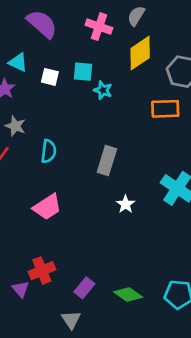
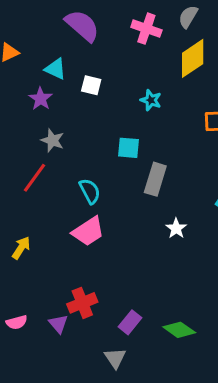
cyan square: (83, 72) -> (128, 148), moved
cyan semicircle: (49, 151) -> (90, 191), moved, turned -35

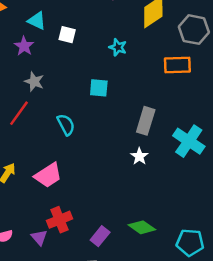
gray rectangle: (155, 179) -> (146, 121), moved
pink trapezoid: (88, 231) -> (48, 175), moved
green diamond: (179, 330) -> (142, 227), moved

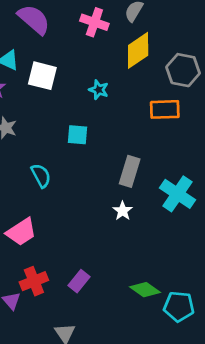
white square: (67, 35) -> (42, 76), size x1.5
green diamond: (142, 227) -> (145, 290), moved
purple rectangle: (100, 236) -> (79, 281), moved

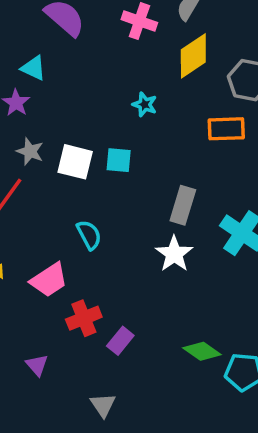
white square: (42, 76) -> (75, 162), moved
cyan semicircle: (41, 176) -> (89, 235), moved
white star: (123, 211) -> (174, 254), size x1.5
red cross: (34, 281) -> (84, 318), moved

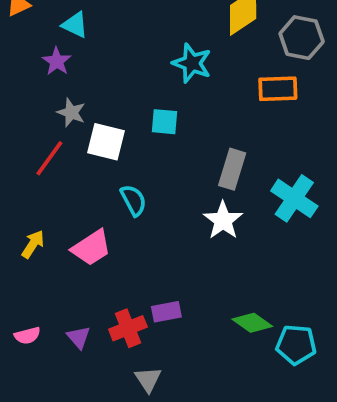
cyan star: (145, 104) -> (192, 63), size x1.5
white square: (75, 162) -> (106, 142), moved
red cross: (84, 318) -> (128, 328), moved
purple rectangle: (120, 341) -> (166, 312), turned 40

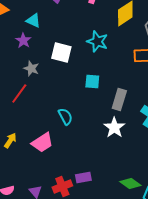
cyan square: (164, 122) -> (92, 82), moved
white square: (106, 142) -> (61, 52), moved

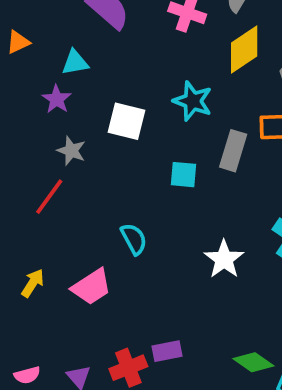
cyan triangle: (33, 20) -> (75, 62), turned -35
gray rectangle: (119, 100) -> (233, 151), moved

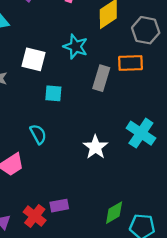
cyan square: (183, 175) -> (53, 93), moved
green diamond: (253, 362) -> (114, 213), turned -65
red cross: (128, 368) -> (35, 216), turned -30

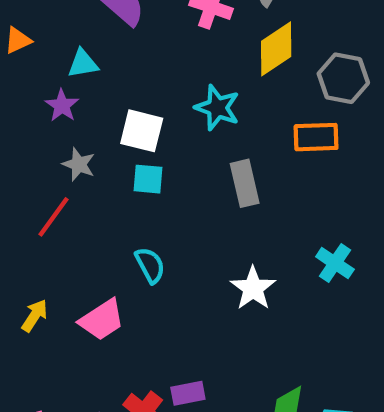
gray rectangle: (101, 78) -> (245, 183), moved, turned -30
cyan square: (53, 93) -> (148, 179), moved
cyan cross: (141, 133) -> (335, 263), size x0.7

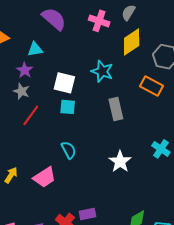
orange rectangle: (316, 137) -> (152, 86), turned 30
gray star: (79, 164) -> (21, 91), moved
red line: (53, 217) -> (31, 115), moved

